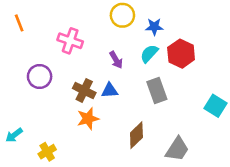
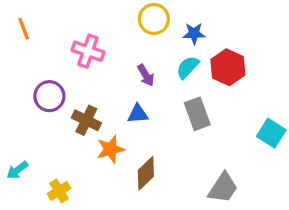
brown cross: (84, 91) -> (86, 120), moved
brown diamond: (136, 135) -> (146, 173), moved

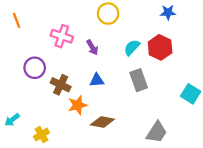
blue star: (194, 33) -> (168, 12), moved
purple arrow: (146, 75) -> (92, 47), moved
brown diamond: (146, 173) -> (102, 122), turned 55

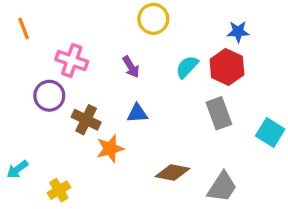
blue star: (168, 12) -> (238, 32), moved
pink cross: (62, 36) -> (72, 60), moved
gray rectangle: (139, 80) -> (219, 113), moved
brown diamond: (102, 122) -> (173, 173), moved

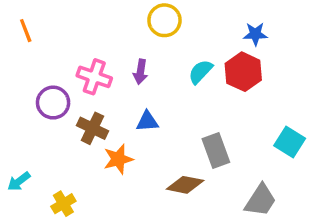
pink cross: (72, 60) -> (94, 77), moved
purple arrow: (131, 67) -> (140, 72), turned 40
gray rectangle: (219, 113) -> (216, 151), moved
gray trapezoid: (222, 187) -> (260, 200), moved

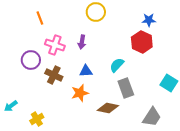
orange line: (26, 31) -> (40, 18), moved
cyan semicircle: (200, 72) -> (117, 65), moved
orange star: (118, 159) -> (80, 93), moved

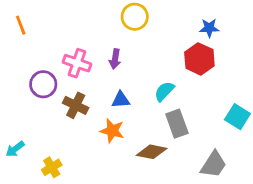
orange line: (40, 18) -> (21, 25), moved
orange star: (80, 93) -> (112, 131), turned 30

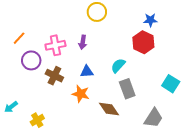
orange line: (21, 25) -> (19, 38), moved, turned 64
pink cross: (77, 63) -> (55, 45), turned -30
brown diamond: (152, 152) -> (109, 109), turned 45

